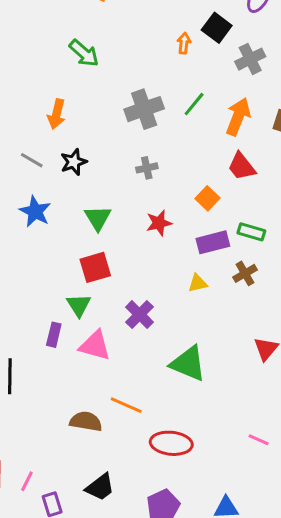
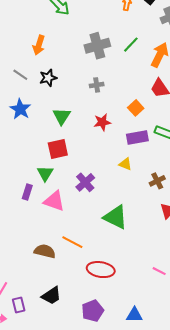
brown cross: (245, 273) -> (157, 181), moved
yellow triangle: (198, 283) -> (125, 164), turned 32

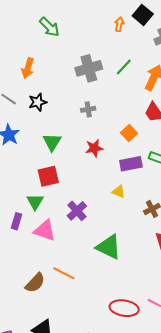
brown semicircle: (45, 251) -> (35, 283), turned 120
red ellipse: (101, 270) -> (124, 308), moved

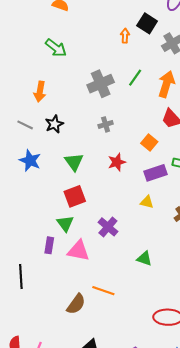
green triangle: (109, 247) -> (144, 259), size x0.6

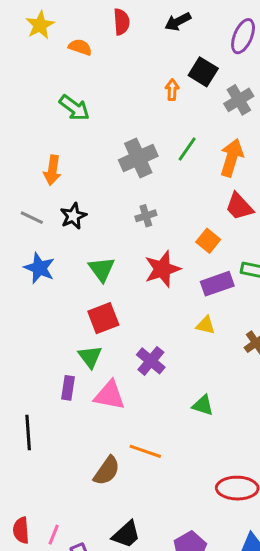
red star: (117, 162) -> (162, 269), size x1.4

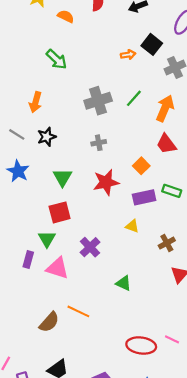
orange arrow: (172, 90) -> (128, 55), turned 72

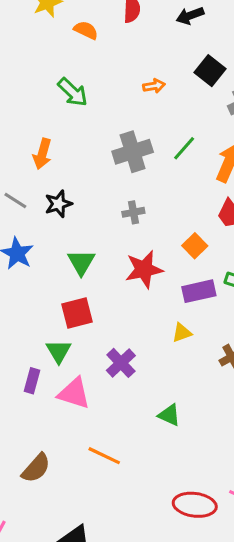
orange arrow: (128, 55) -> (154, 86), moved
yellow triangle: (132, 226) -> (182, 333), turned -40
brown semicircle: (49, 322) -> (36, 468), moved

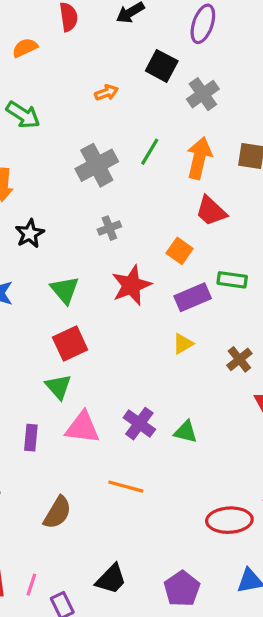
orange semicircle: (86, 30) -> (25, 48), turned -40
purple cross: (121, 363) -> (139, 424), moved
purple rectangle: (32, 381) -> (31, 438), moved

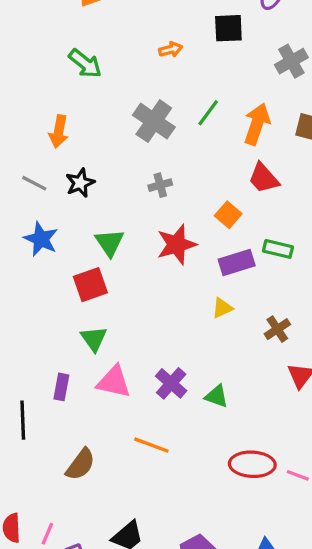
black square: (162, 66) -> (228, 28), turned -36
gray cross: (203, 94) -> (291, 61), moved
gray cross: (97, 165) -> (154, 121), turned -33
red square: (70, 343) -> (90, 285), moved
red ellipse: (229, 520) -> (252, 464), moved

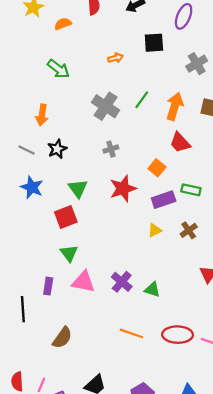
brown cross: (277, 329) -> (189, 230), moved
orange line: (151, 445) -> (131, 333), moved

